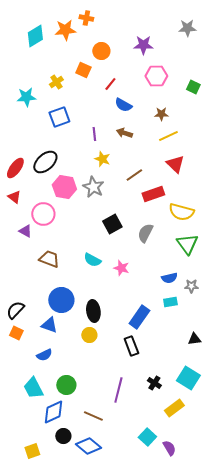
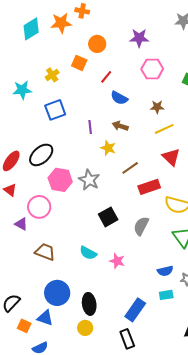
yellow star: (102, 159) -> (108, 148), moved
orange square: (16, 333) -> (24, 326), moved

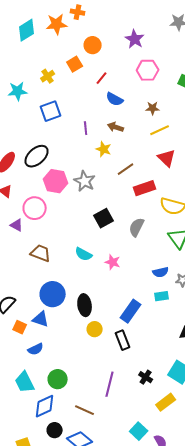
purple star: (139, 38) -> (135, 39), turned 30
orange square: (79, 63) -> (75, 64), turned 35
yellow circle: (85, 328) -> (95, 329), moved

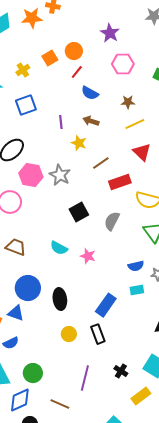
orange circle: (93, 45) -> (74, 51), moved
yellow circle: (95, 329) -> (69, 334), moved

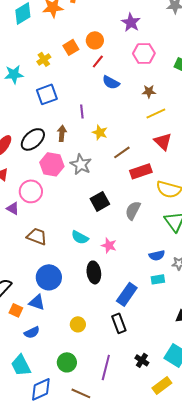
brown arrow: (91, 121) -> (62, 133), moved, turned 77
black ellipse: (60, 299) -> (94, 272), moved
yellow circle: (69, 334) -> (78, 324), moved
green circle: (33, 373) -> (67, 362), moved

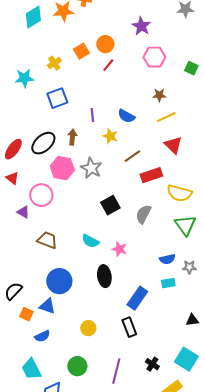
blue semicircle: (111, 82) -> (126, 116), moved

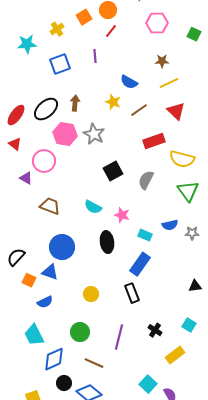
purple line: (92, 115) -> (95, 56), moved
brown line: (132, 156) -> (139, 110), moved
cyan rectangle: (168, 283) -> (145, 235), moved, turned 32
cyan square: (186, 359) -> (189, 325), size x0.6

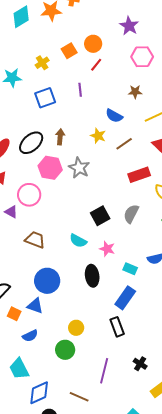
brown star: (162, 61) -> (135, 92), moved
black square: (113, 171) -> (100, 216), moved
green circle: (80, 332) -> (65, 350), moved

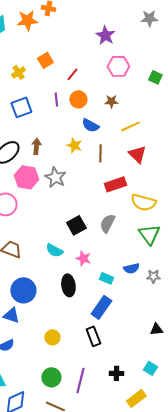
orange circle: (93, 44) -> (78, 99), moved
brown line: (124, 144) -> (100, 153), turned -54
green circle: (65, 350) -> (51, 377), moved
black cross: (140, 364) -> (116, 373), turned -32

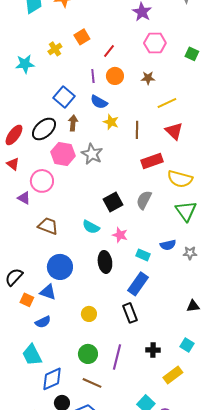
blue square: (21, 107) -> (64, 97), moved, turned -30
blue semicircle: (90, 125) -> (99, 102), moved

